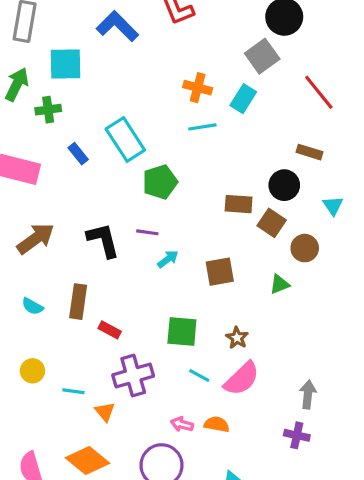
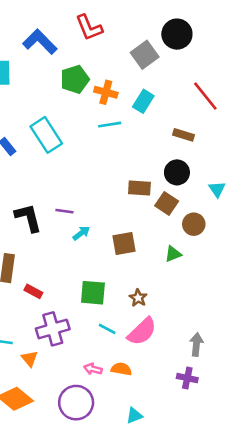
gray square: (262, 56) -> (145, 55), moved
brown rectangle: (309, 152) -> (183, 135), moved
green pentagon: (160, 182) -> (75, 79), moved

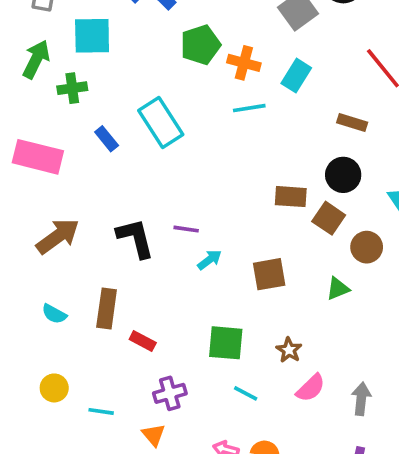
purple cross: (53, 329) -> (170, 393), size x0.7
pink semicircle: (142, 331) -> (311, 388), moved, size x0.7
gray arrow: (196, 344) -> (361, 399), moved
orange triangle: (30, 359) -> (154, 435), moved

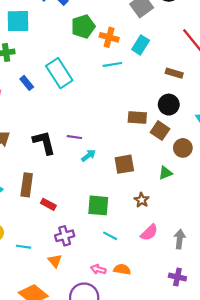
brown star: (289, 350) -> (142, 200), moved

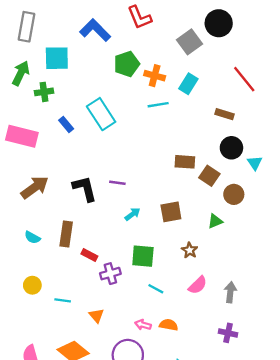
black circle: (169, 105) -> (231, 148), moved
cyan arrow: (88, 156) -> (132, 214), moved
purple cross: (65, 236) -> (110, 274), moved

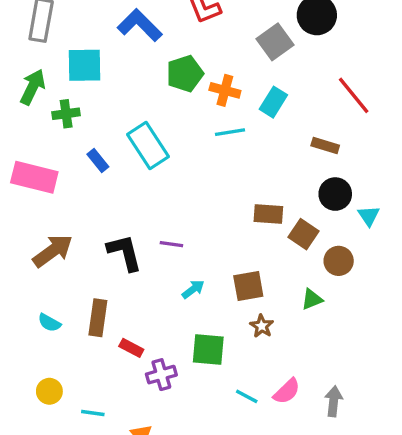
brown star: (190, 250) -> (262, 326), moved
cyan line: (156, 289) -> (247, 396), moved

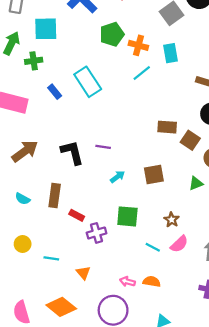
cyan rectangle: (273, 102) -> (170, 53), turned -42
cyan line: (230, 132) -> (142, 73), turned -30
brown star: (262, 326) -> (172, 220), moved

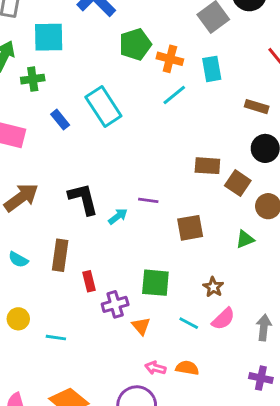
purple line: (103, 147) -> (148, 200), moved
cyan arrow: (117, 177) -> (118, 216), moved
red rectangle: (77, 215) -> (89, 281), turned 48
orange triangle: (83, 273) -> (141, 326), moved

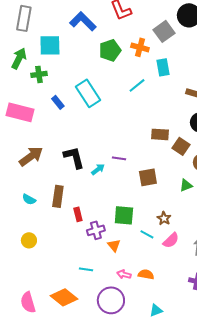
orange cross: (170, 59) -> (140, 47), moved
cyan line: (189, 323) -> (147, 234), moved
cyan line: (56, 338) -> (86, 269), moved

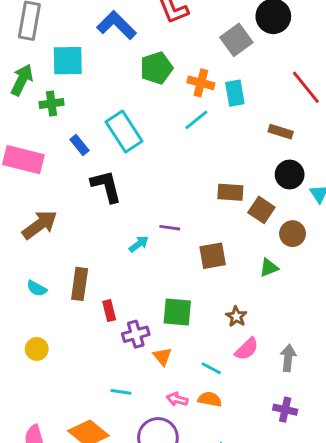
orange cross: (140, 47) -> (201, 83), moved
black L-shape: (74, 157) -> (106, 186), moved
cyan line: (147, 234) -> (211, 368), moved

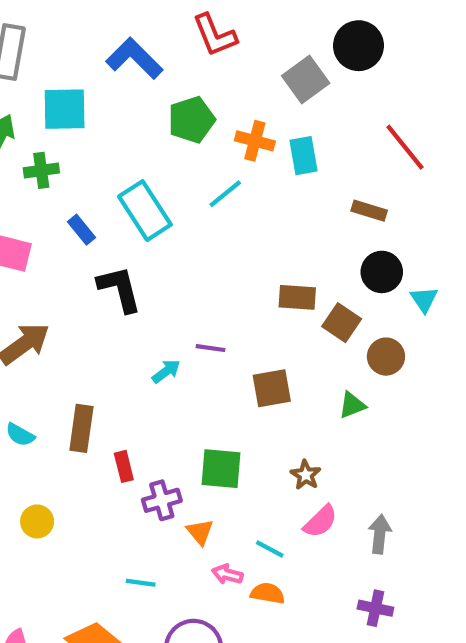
cyan line: (196, 120) -> (225, 194), moved
yellow circle: (37, 349) -> (37, 521), moved
pink arrow: (177, 399) -> (227, 574), moved

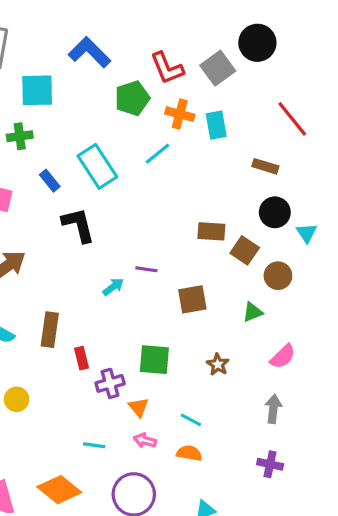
red L-shape: (215, 35) -> (167, 68), moved
pink semicircle: (320, 521) -> (283, 357), moved
pink arrow: (227, 574) -> (145, 440), moved

